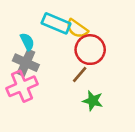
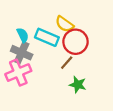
cyan rectangle: (56, 23) -> (47, 37), moved

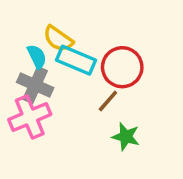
yellow semicircle: (65, 24) -> (58, 39), moved

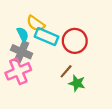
brown line: (108, 101) -> (66, 71), moved

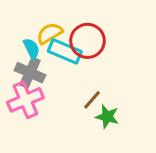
yellow semicircle: (36, 24) -> (50, 33), turned 114
red circle: (75, 41) -> (87, 41), moved

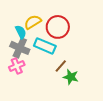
cyan rectangle: (65, 51) -> (45, 46), moved
pink cross: (25, 100) -> (17, 66), size x0.7

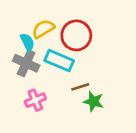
pink cross: (17, 66) -> (35, 100), moved
brown line: (61, 66) -> (80, 87), turned 32

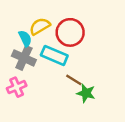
brown line: (80, 87) -> (74, 80), turned 49
pink cross: (35, 100) -> (17, 87), moved

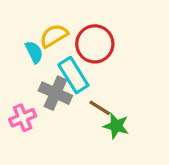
cyan rectangle: (54, 55) -> (73, 75), turned 35
gray cross: (24, 58) -> (55, 93), moved

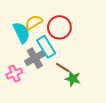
cyan semicircle: (34, 52) -> (22, 33), size x1.5
gray cross: (55, 93) -> (35, 58), turned 36

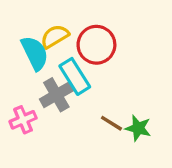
brown line: (62, 67) -> (111, 123), moved
green star: (73, 79) -> (138, 128), moved

